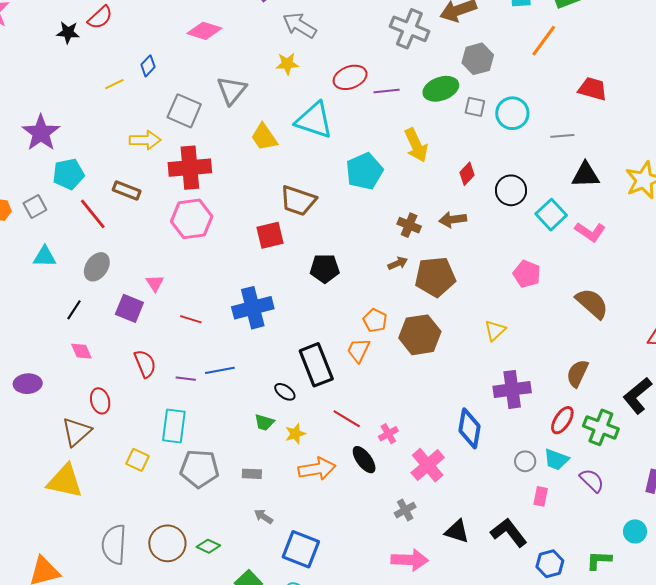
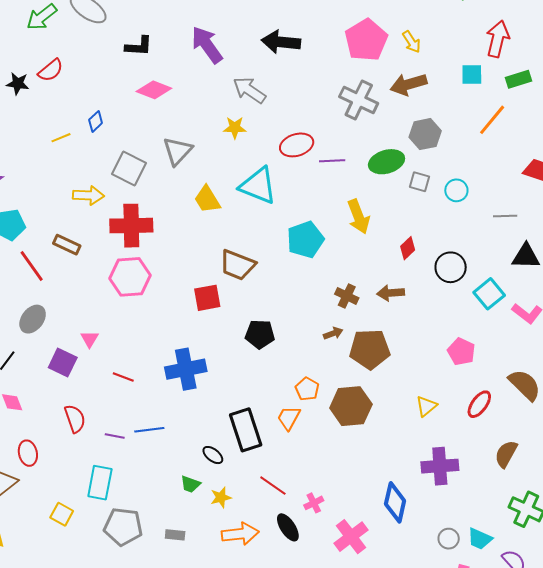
cyan circle: (512, 113) -> (456, 190), size x0.7
red ellipse: (562, 420) -> (479, 404), moved

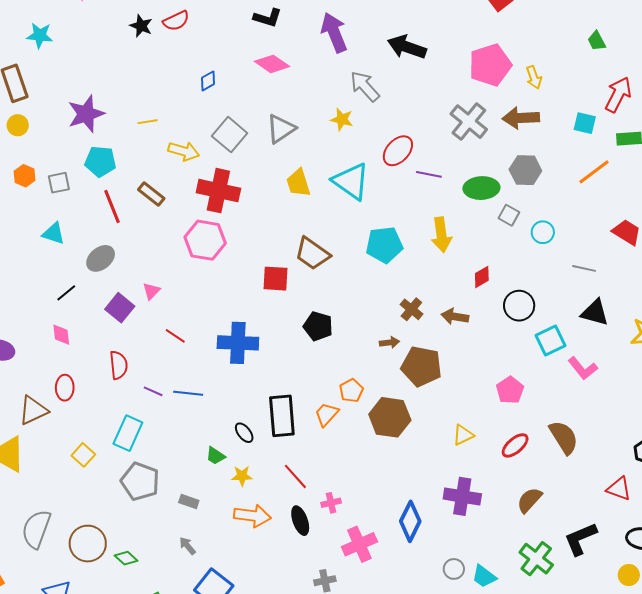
yellow line: (61, 138) -> (148, 122), moved
red ellipse: (297, 145) -> (398, 151), turned -44

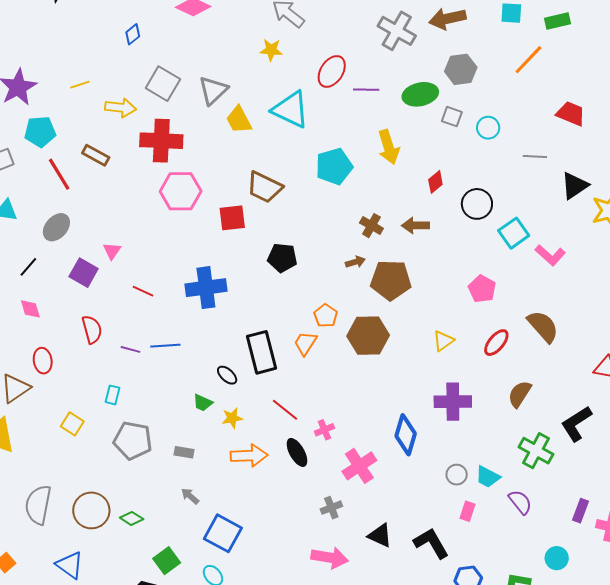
gray triangle: (281, 129) -> (213, 90), moved
pink hexagon: (205, 240) -> (181, 191), moved
black triangle: (595, 312) -> (575, 186), moved, turned -40
cyan rectangle: (128, 433) -> (113, 395), size x0.6

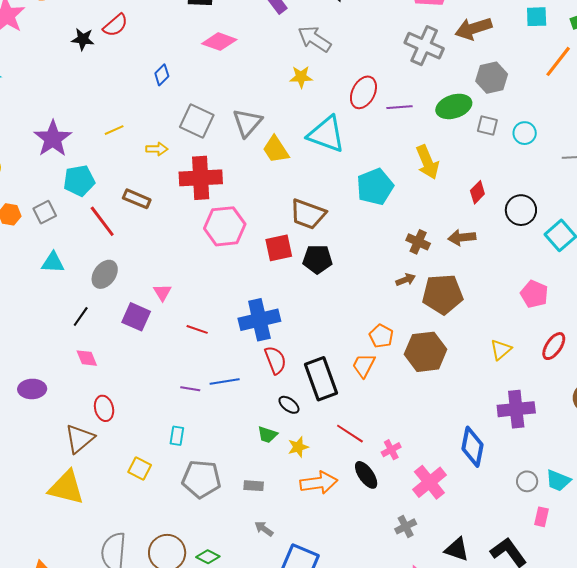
yellow arrow: (121, 108) -> (157, 149), size x0.7
black pentagon: (282, 258) -> (317, 259), moved
red semicircle: (92, 329) -> (275, 360), moved

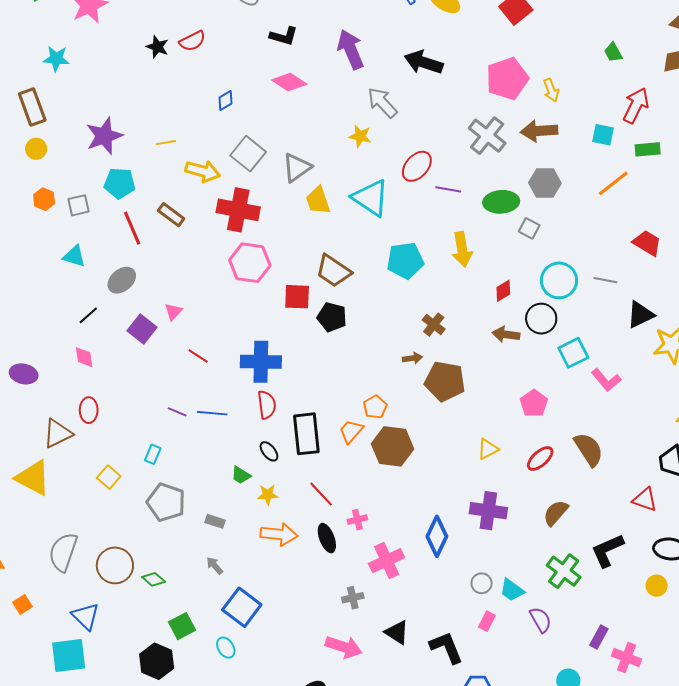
cyan circle: (525, 133) -> (559, 280), moved, size x1.6
yellow arrow: (157, 149) -> (203, 171), size x1.6
brown arrow: (462, 237) -> (506, 334), moved
brown hexagon: (426, 352) -> (393, 446), moved

